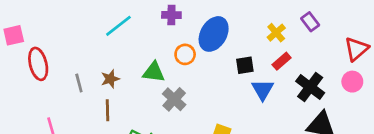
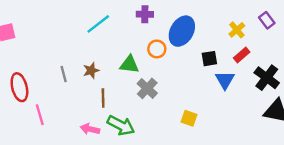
red ellipse: (38, 64) -> (19, 87), moved
brown line: (108, 110) -> (103, 98), moved

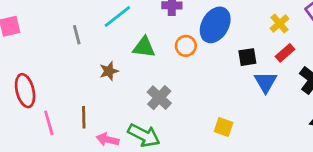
green triangle: (129, 65) -> (144, 47), moved
gray line: (64, 74) -> (77, 35), moved
gray cross: (147, 88) -> (159, 98), moved
brown line: (103, 98) -> (84, 117), moved

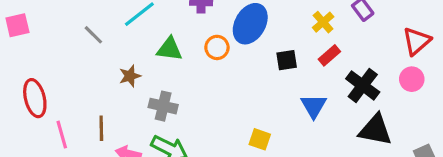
gray line: (77, 35) -> (93, 35), turned -30
blue triangle: (266, 82) -> (314, 106), moved
gray cross: (159, 98) -> (163, 106), moved, turned -30

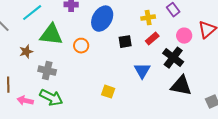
yellow cross: (323, 22) -> (148, 18), turned 32
orange circle: (217, 47) -> (81, 46), moved
green triangle: (169, 49) -> (51, 35), size x1.4
pink circle: (412, 79) -> (184, 36), moved

